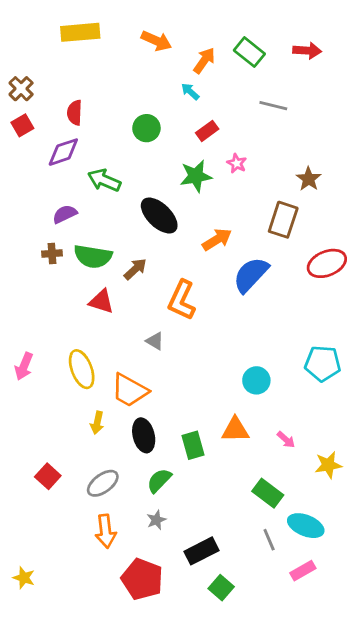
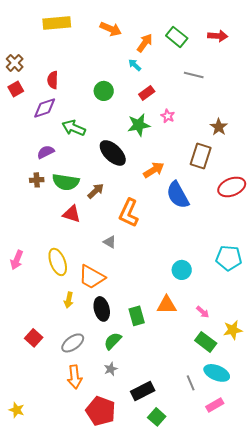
blue semicircle: (251, 275) -> (178, 195), turned -72
green rectangle: (268, 493) -> (206, 342), moved

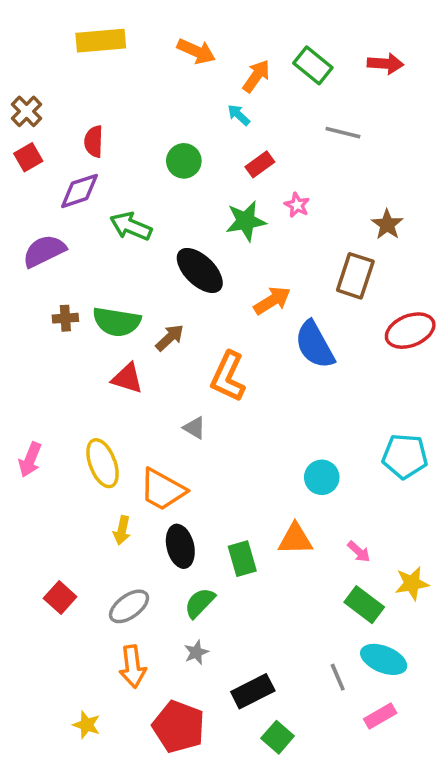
purple semicircle: (46, 152) -> (44, 251), moved, size x1.4
yellow star: (17, 410) -> (87, 725), moved

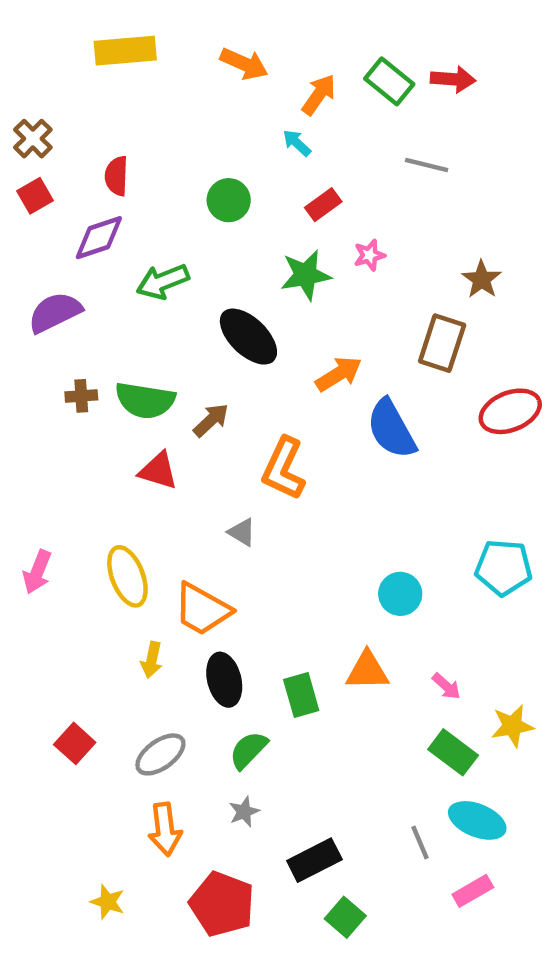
red arrow: (385, 64) -> (453, 79), moved
pink star: (297, 205) -> (369, 255), turned 30
green arrow: (131, 226) -> (163, 282), turned -45

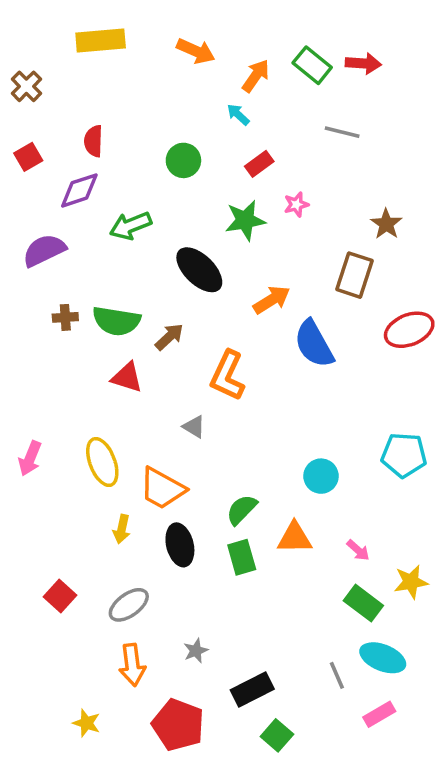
brown cross: (33, 139) -> (26, 86), moved
green semicircle: (248, 750) -> (242, 510), moved

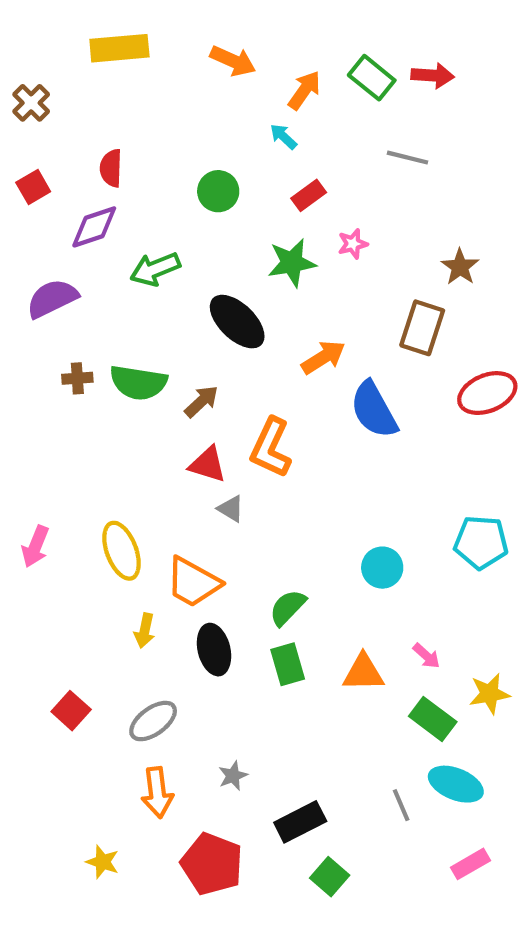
red triangle: (127, 377) -> (208, 465), moved
orange triangle: (295, 538) -> (363, 673), moved
pink rectangle: (379, 714) -> (471, 864), moved

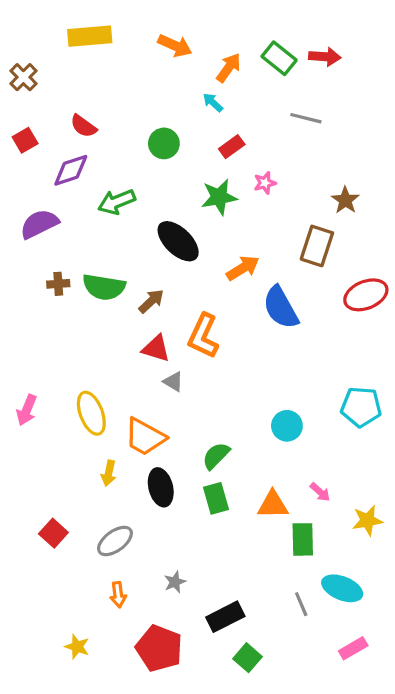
red semicircle: (111, 168) -> (83, 126), turned -56
green rectangle: (433, 719) -> (303, 539), moved, turned 52
orange arrow: (157, 793) -> (118, 595), size x0.7

